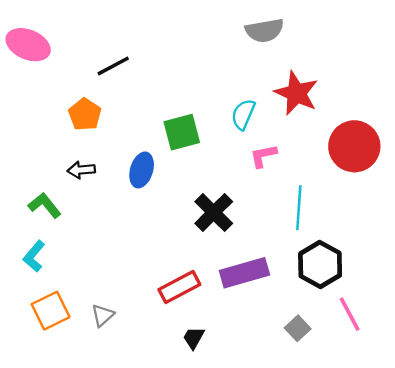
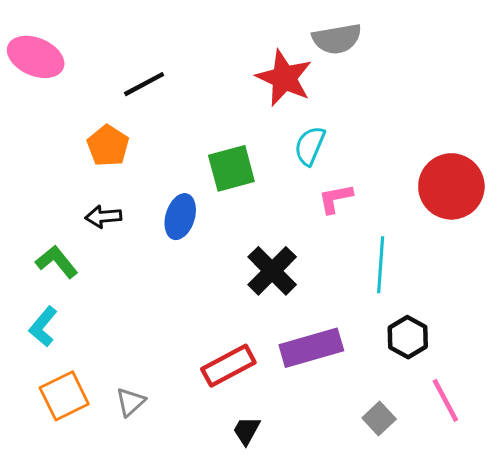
red star: (296, 93) -> (284, 78), moved
black hexagon: (320, 264) -> (408, 337), size x0.7

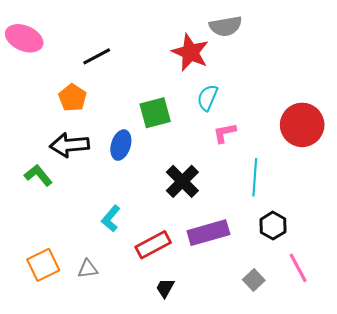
black arrow: (103, 217) -> (69, 145), size x1.6
cyan L-shape: (43, 327) -> (111, 219), moved
gray triangle: (131, 402) -> (88, 269), turned 35

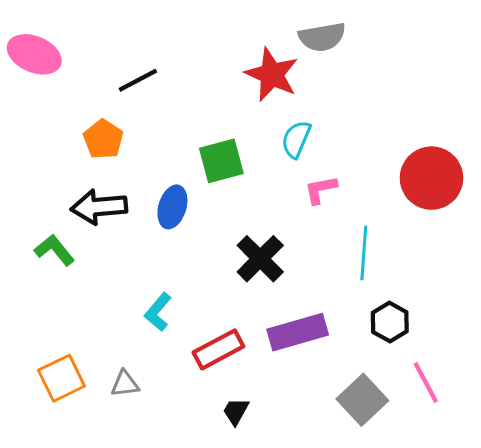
gray square: (254, 280) -> (362, 400), size x1.6

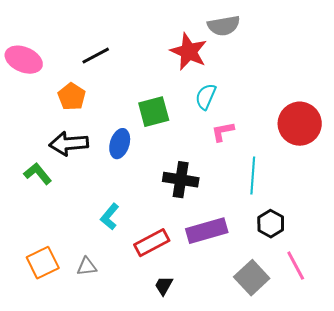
pink ellipse: (34, 54) -> (24, 60), moved
black cross: (260, 259) -> (181, 180), turned -36

